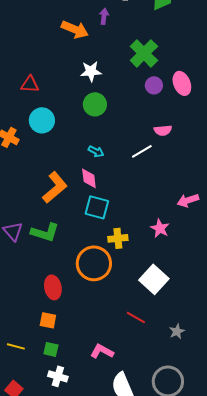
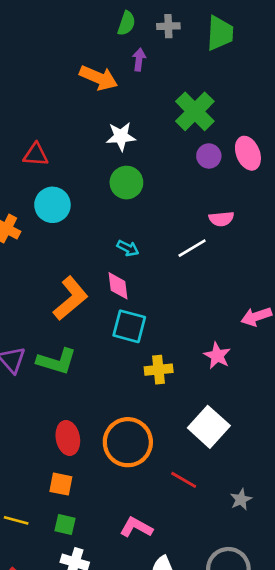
orange circle: (94, 263) -> (128, 442), moved

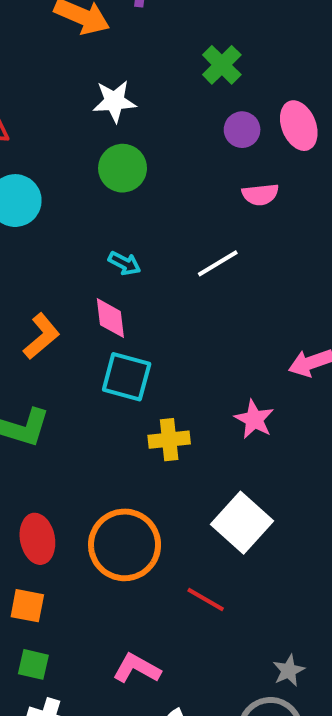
green cross: (195, 111) -> (222, 65), size x0.7
pink semicircle: (221, 219) -> (260, 194), moved
orange L-shape: (71, 298) -> (42, 336), size x0.7
gray star: (241, 499) -> (289, 671), moved

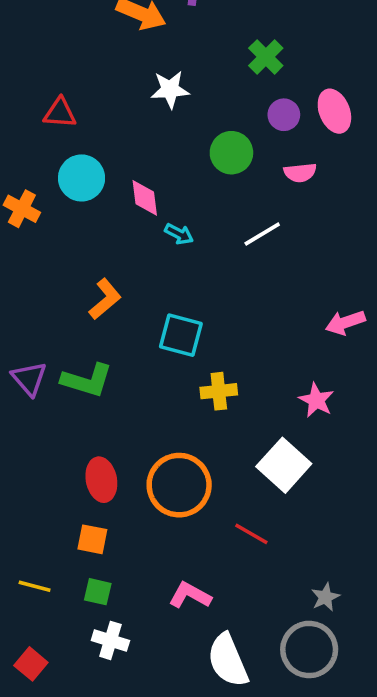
green circle: (123, 168) -> (231, 153), moved
pink diamond: (110, 318) -> (145, 198), moved
pink star: (254, 419) -> (316, 400), moved

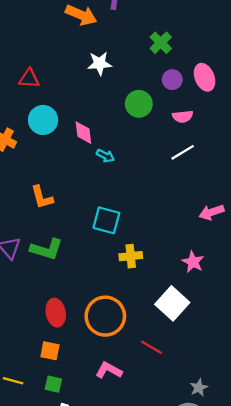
white line: (262, 234) -> (183, 152), moved
orange L-shape: (105, 299) -> (42, 197), moved, turned 115
pink L-shape: (190, 595) -> (109, 370), moved

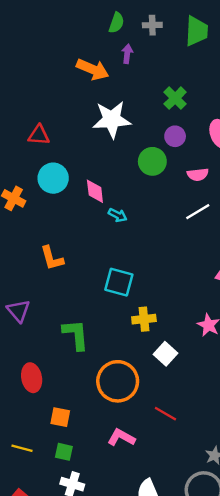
white star: (100, 63) -> (112, 120), size x1.5
purple circle: (172, 80) -> (175, 136), moved
green L-shape: (46, 249) -> (76, 335), moved, turned -112
white square: (172, 303) -> (165, 354), moved, size x0.7
red ellipse: (56, 313) -> (32, 378), moved

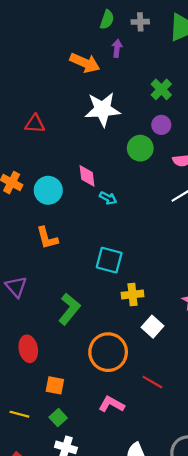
cyan circle: (53, 178) -> (48, 190), moved
green L-shape: (76, 335) -> (69, 309), turned 44
green square: (64, 452) -> (58, 418), turned 35

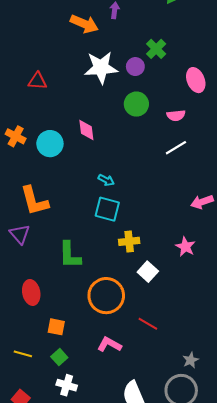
purple circle: (161, 125) -> (135, 67), moved
cyan arrow: (108, 198) -> (106, 180), moved
orange L-shape: (47, 238) -> (34, 201), moved, size x1.4
green L-shape: (69, 309) -> (70, 255), turned 140

